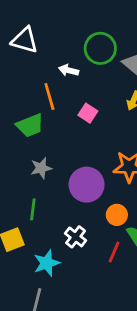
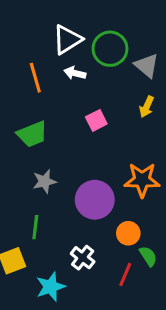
white triangle: (25, 40) -> (67, 40), moved, turned -48
orange line: (49, 97) -> (35, 78), moved
pink square: (88, 113) -> (96, 120), turned 30

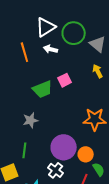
yellow arrow: (147, 107) -> (98, 71), turned 128
green trapezoid: (32, 134) -> (42, 89), moved
purple circle: (95, 200) -> (64, 147), moved

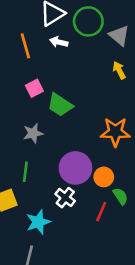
pink square: (65, 80) -> (34, 88), moved
green trapezoid: (42, 89) -> (60, 105), moved, turned 55

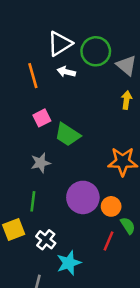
yellow arrow: (119, 70) -> (126, 100), turned 36
white cross: (65, 198) -> (46, 240), moved
cyan star: (38, 222) -> (69, 263), moved

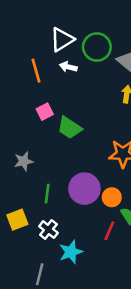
gray star: (41, 163) -> (24, 161), moved
green line: (33, 201) -> (47, 194), moved

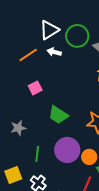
orange line: (36, 71) -> (28, 55), turned 72
green trapezoid: (70, 128) -> (58, 115), moved

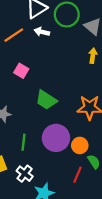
pink square: (35, 88) -> (21, 71), turned -32

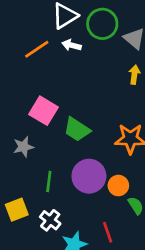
pink square: (21, 71) -> (44, 111), moved, size x1.5
red line: (78, 175) -> (108, 232), moved, turned -42

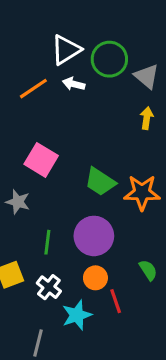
green trapezoid: (77, 129) -> (100, 182), moved
gray star: (23, 147) -> (18, 202), turned 30
orange circle: (118, 186) -> (95, 278), moved

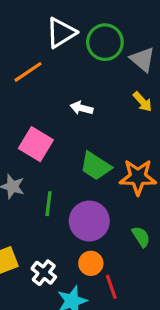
white arrow: (74, 84) -> (81, 108), moved
yellow arrow: (147, 118) -> (143, 102), turned 130
green line: (47, 242) -> (48, 204), moved
green semicircle: (148, 270) -> (141, 237), moved

